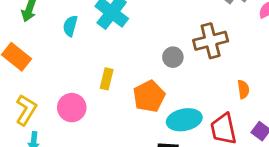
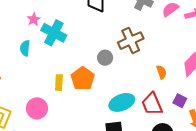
orange pentagon: (149, 96) -> (83, 79), moved

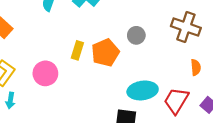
brown cross: (131, 41) -> (186, 27), moved, turned 30
red trapezoid: (152, 104) -> (176, 101), turned 40

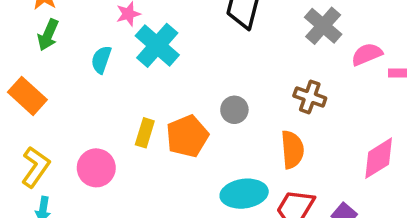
brown cross: (186, 27) -> (310, 97), size x0.7
orange semicircle: (196, 67) -> (292, 150), moved, size x1.5

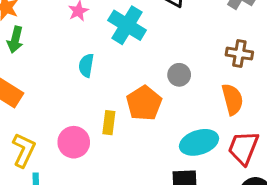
cyan cross: (157, 45) -> (127, 25), moved
cyan semicircle: (101, 60) -> (86, 65), moved
yellow rectangle: (145, 133) -> (109, 123), moved

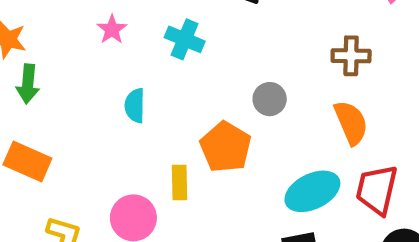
cyan cross: (127, 25) -> (185, 39), size x0.7

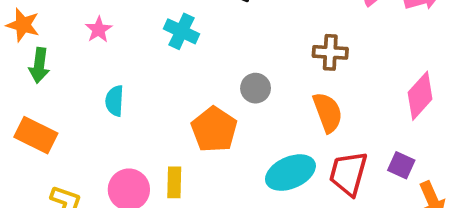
pink star: (112, 29) -> (99, 30), moved
cyan semicircle: (135, 106) -> (115, 101), moved
yellow rectangle: (179, 182) -> (174, 182), moved

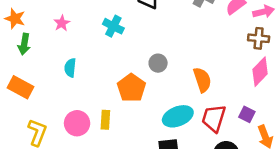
brown cross: (330, 52) -> (259, 38), moved

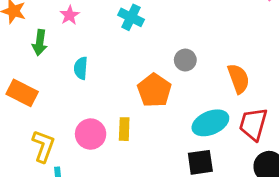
green arrow: (24, 44) -> (40, 43), moved

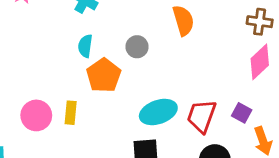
cyan semicircle: (81, 68) -> (85, 46), moved
orange semicircle: (238, 79) -> (183, 20), moved

